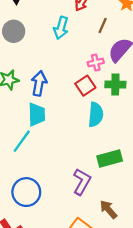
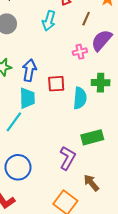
green cross: (115, 84) -> (101, 83), moved
red square: (85, 86) -> (56, 84), moved, turned 30

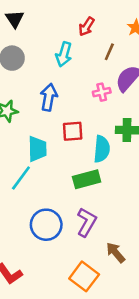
blue arrow: (29, 70) -> (49, 97), moved
green rectangle: (92, 137) -> (87, 179), moved
blue circle: (18, 167) -> (46, 225), moved

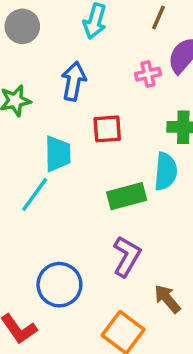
cyan semicircle: (102, 149) -> (166, 171), moved
blue circle: (46, 225) -> (59, 285), moved

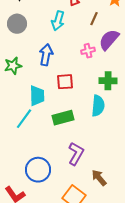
green rectangle: (127, 196) -> (63, 118), moved

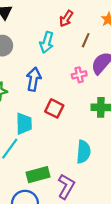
red square: (65, 82) -> (54, 108), turned 30
cyan semicircle: (98, 106) -> (83, 152), moved
green rectangle: (63, 118) -> (38, 175), moved

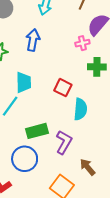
pink cross: (79, 75) -> (82, 43), moved
red square: (54, 108) -> (63, 88), moved

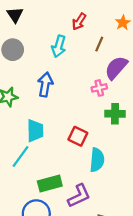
purple L-shape: (64, 142) -> (79, 196), turned 35

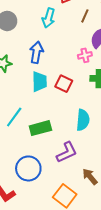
cyan trapezoid: (35, 131) -> (39, 82), moved
red square: (78, 136) -> (64, 84), moved
green rectangle: (50, 183) -> (40, 128), moved

